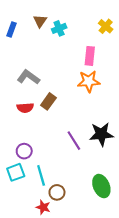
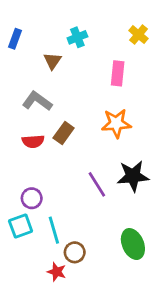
brown triangle: (40, 21) -> (52, 61), moved
orange star: (89, 81) -> (116, 123), moved

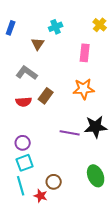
purple line: (97, 184) -> (70, 133), turned -48
cyan square: (21, 226) -> (25, 163), moved
cyan line: (54, 230) -> (21, 186), moved

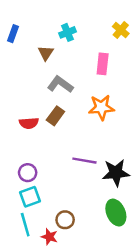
gray L-shape: (27, 73) -> (60, 84), moved
black star: (96, 127) -> (116, 173), moved

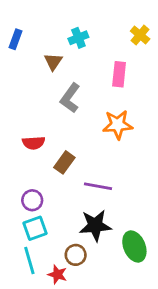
gray L-shape: (60, 84) -> (70, 98), turned -90
brown rectangle: (55, 116) -> (64, 162), moved
black star: (116, 173) -> (95, 225), moved

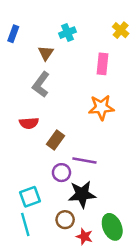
gray L-shape: (70, 98) -> (41, 84), moved
purple circle: (32, 200) -> (61, 173), moved
green ellipse: (134, 246) -> (112, 227), moved
red star: (57, 274) -> (84, 237), moved

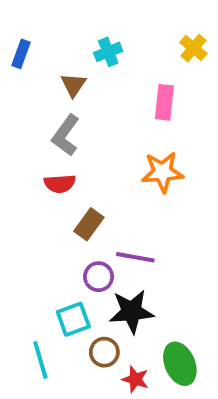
red semicircle: (29, 123) -> (60, 184), moved
cyan square: (30, 197) -> (73, 319), moved

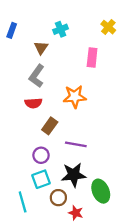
orange star: (162, 172) -> (75, 97), moved
purple circle: (99, 277) -> (41, 155), moved
green ellipse: (180, 364) -> (101, 191), moved

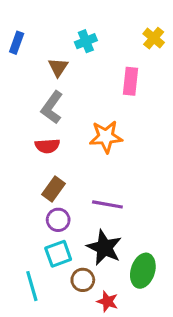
brown rectangle: (50, 126) -> (54, 189), moved
black star: (74, 175) -> (104, 248), turned 30
green ellipse: (101, 191) -> (143, 271), turned 40

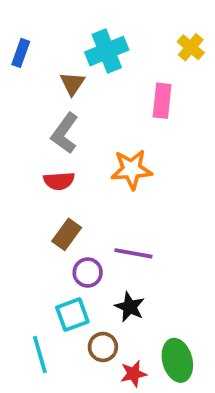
cyan cross: (86, 41) -> (107, 51), size x1.5
purple circle: (58, 220) -> (88, 273), moved
black star: (104, 248) -> (130, 307), size x0.7
green ellipse: (143, 271) -> (177, 360), moved, turned -32
red star: (107, 301) -> (133, 374), turned -30

